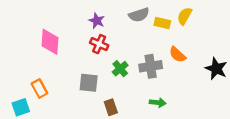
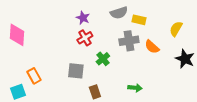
yellow semicircle: (185, 16) -> (176, 29), moved
pink diamond: (50, 42) -> (17, 35), moved
red cross: (99, 44) -> (85, 38), turned 35
gray cross: (151, 66) -> (129, 41), moved

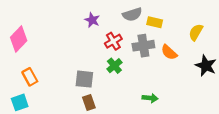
pink diamond: (17, 35) -> (19, 39), turned 40
red cross: (85, 38) -> (113, 41), moved
orange rectangle: (34, 76) -> (30, 77), moved
brown rectangle: (95, 92) -> (89, 102), moved

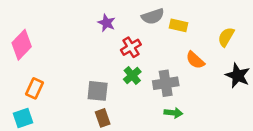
gray cross: (143, 46) -> (166, 83), moved
orange rectangle: (30, 77) -> (35, 88), turned 54

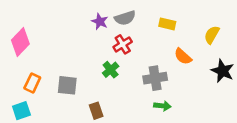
gray semicircle: (153, 16) -> (125, 18), moved
green cross: (132, 76) -> (111, 70), moved
gray square: (98, 91) -> (67, 85), moved

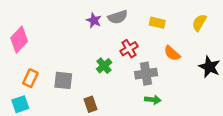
yellow semicircle: (212, 35) -> (199, 23), moved
red cross: (123, 44) -> (129, 49), moved

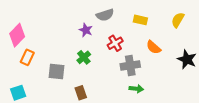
purple star: (94, 20) -> (86, 30), moved
green cross: (104, 66) -> (84, 57), moved
orange rectangle: (30, 78) -> (27, 57), moved

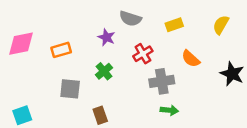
gray semicircle: (105, 15) -> (130, 19), turned 36
yellow rectangle: (140, 20) -> (174, 25), turned -32
pink diamond: (17, 35) -> (21, 44), turned 35
orange rectangle: (27, 57) -> (61, 50), moved, turned 49

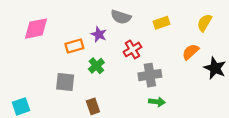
pink diamond: (21, 44) -> (36, 29), moved
orange rectangle: (61, 50) -> (74, 46), moved
orange semicircle: (191, 59) -> (191, 52), moved, turned 96

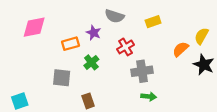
yellow semicircle: (204, 23) -> (201, 36), moved

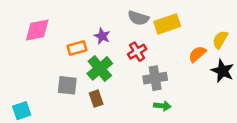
gray semicircle: (115, 16) -> (138, 18), moved
yellow rectangle: (153, 22) -> (167, 24), size x1.5
green cross: (91, 62) -> (100, 68), size x1.5
brown rectangle: (88, 101) -> (96, 99), moved

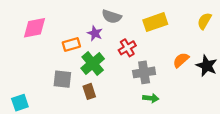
gray semicircle: (138, 18) -> (112, 17), moved
yellow semicircle: (220, 40) -> (204, 21), moved
orange semicircle: (197, 54) -> (181, 60), moved

